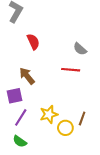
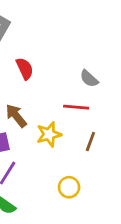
yellow star: (49, 114) -> (49, 134), moved
brown line: (82, 119) -> (90, 141), moved

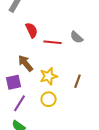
red line: (76, 107) -> (53, 42), moved
yellow circle: (69, 187) -> (49, 99), moved

